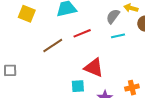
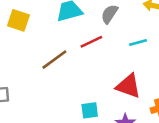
gray semicircle: (113, 16) -> (109, 14), moved
red triangle: (94, 68) -> (128, 86), moved

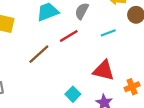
cyan square: (90, 110) -> (73, 94), turned -32

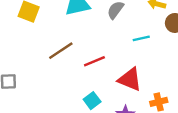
red line: (69, 36) -> (94, 61), moved

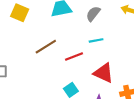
cyan line: (141, 38) -> (96, 40), moved

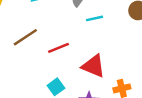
cyan line: (96, 40) -> (94, 18), moved

